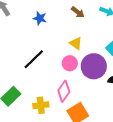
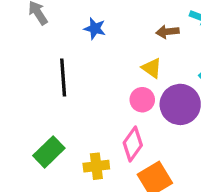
brown arrow: (78, 12) -> (168, 32), moved, turned 136
black line: (34, 59) -> (63, 78), moved, turned -50

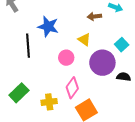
blue star: (95, 29) -> (48, 26), moved, size x1.5
pink circle: (142, 100) -> (66, 58), moved

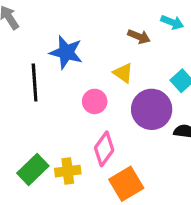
brown arrow: (94, 16) -> (139, 37), turned -152
green rectangle: (19, 93) -> (33, 169), moved

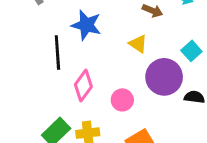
pink circle: (95, 101) -> (122, 100), moved
pink diamond: (104, 149) -> (83, 86), moved

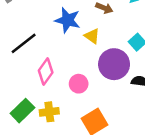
blue star: (86, 25) -> (68, 20), moved
black line: (57, 52) -> (24, 43), turned 56

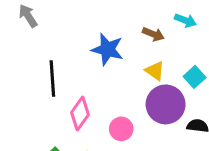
yellow triangle: (92, 36) -> (155, 71), moved
black line: (24, 43) -> (52, 78), turned -56

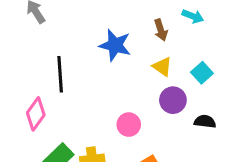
brown arrow: (153, 34) -> (161, 30), turned 50
purple circle: (166, 104) -> (173, 100), size x0.7
pink diamond: (80, 114) -> (36, 114), moved

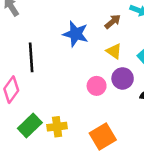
brown arrow: (161, 30) -> (113, 22), turned -112
pink circle: (129, 125) -> (97, 86), moved

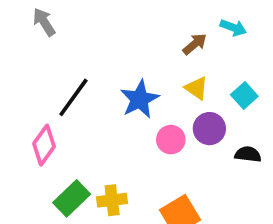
blue star: (76, 34) -> (140, 99), moved, turned 30
black line: (31, 57) -> (73, 97), turned 40

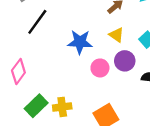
black line: (73, 97) -> (37, 22), moved
blue star: (140, 99) -> (80, 42), turned 30

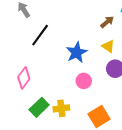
blue star: (80, 42) -> (77, 52), turned -30
pink circle: (100, 68) -> (84, 81), moved

